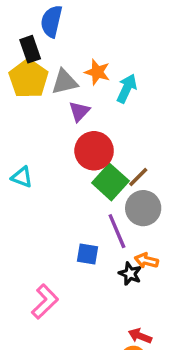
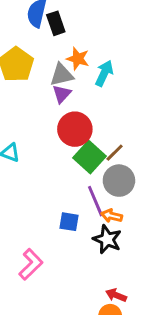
black rectangle: (30, 49) -> (56, 23), moved
gray triangle: (65, 82) -> (62, 75), moved
orange arrow: (146, 261) -> (112, 216), moved
black star: (130, 274) -> (107, 239), size x1.4

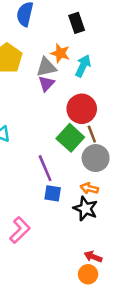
black rectangle: (56, 23) -> (77, 23), moved
red circle: (75, 129) -> (82, 109), moved
brown line: (115, 153) -> (92, 134), turned -66
purple line: (95, 201) -> (45, 168), moved

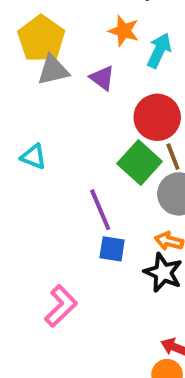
gray triangle: (46, 67) -> (53, 70), moved
purple triangle: (46, 84) -> (102, 78), turned -36

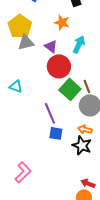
cyan arrow: (159, 50) -> (79, 44), moved
red circle: (157, 117) -> (59, 66), moved
pink L-shape: (61, 306) -> (23, 172), moved

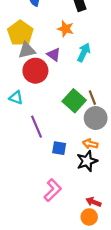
red circle: (59, 66) -> (35, 71), moved
purple line: (50, 113) -> (36, 127), moved
black star: (82, 145) -> (87, 161), turned 30
pink L-shape: (23, 172) -> (53, 190), moved

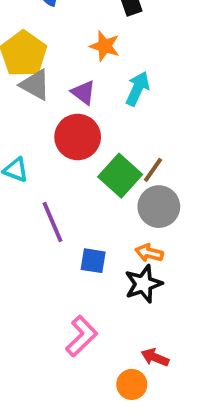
gray triangle: (27, 50) -> (35, 85), turned 42
red circle: (35, 71) -> (78, 137), moved
brown line: (92, 98) -> (153, 170), turned 56
orange circle: (89, 217) -> (132, 384), moved

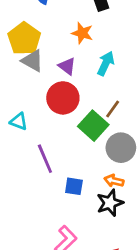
brown line: (153, 170) -> (113, 109), moved

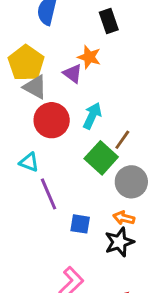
cyan arrow: (106, 63) -> (92, 116), moved
purple triangle: (67, 66) -> (73, 74), moved
red circle: (63, 98) -> (52, 120), moved
cyan triangle: (19, 121) -> (29, 162), moved

